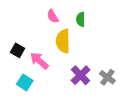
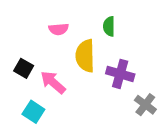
pink semicircle: (53, 16) -> (59, 29), moved, turned -64
purple cross: (81, 75) -> (120, 74), moved, turned -30

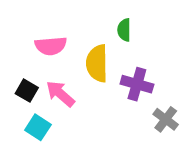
pink semicircle: (59, 29) -> (51, 46), moved, size x1.4
black square: (24, 68) -> (27, 91), moved

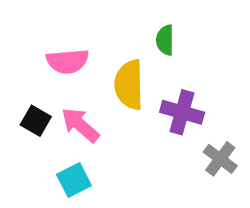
cyan square: (38, 127) -> (74, 180), moved, turned 30

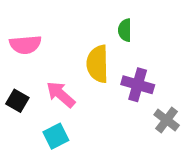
pink semicircle: (68, 61) -> (25, 45), moved
black square: (36, 121) -> (17, 101), moved

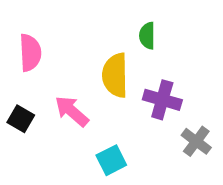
pink semicircle: (25, 45) -> (30, 53), turned -88
cyan square: (56, 136) -> (111, 160), moved

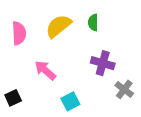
yellow semicircle: (115, 75) -> (58, 26), moved, turned 52
black square: (21, 119) -> (13, 98), moved, turned 35

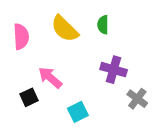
yellow semicircle: (58, 26) -> (65, 29), turned -96
black square: (13, 98) -> (29, 97), moved

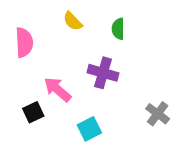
yellow semicircle: (65, 29) -> (73, 21), moved, size x0.6
purple cross: (114, 70) -> (103, 73), moved

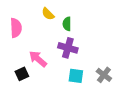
green semicircle: (118, 29) -> (67, 24), moved
cyan square: (89, 129) -> (76, 76), moved, turned 35

